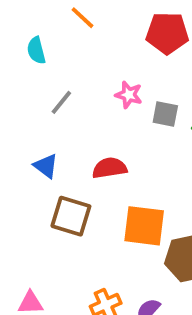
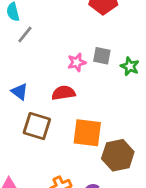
pink star: (129, 95) -> (77, 62), moved, turned -30
gray line: (61, 102) -> (25, 34), moved

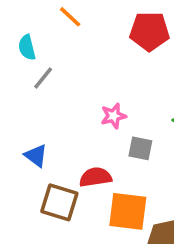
gray square: (102, 56) -> (140, 148), moved
red semicircle: (63, 93) -> (95, 177), moved

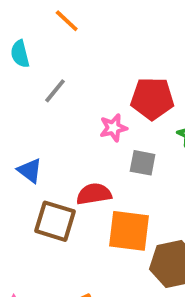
red pentagon: (149, 31) -> (152, 99), moved
gray line: (43, 78) -> (55, 91), moved

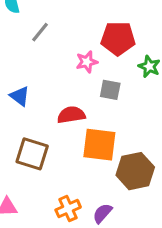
brown square: (55, 221) -> (32, 154), moved

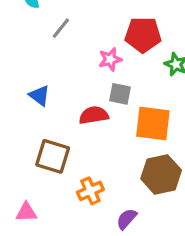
gray square: (110, 90) -> (120, 94), moved
orange square: (99, 145) -> (153, 123), moved
orange cross: (68, 209) -> (90, 191), moved

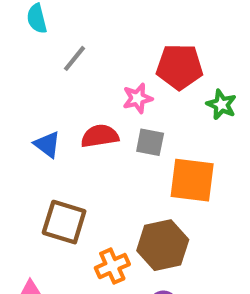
red semicircle: (94, 115) -> (100, 136), moved
brown hexagon: (161, 174) -> (163, 245), moved

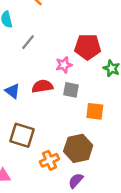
orange square: (192, 180) -> (95, 111), size x0.7

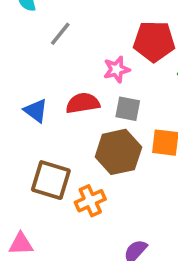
brown hexagon: (78, 148) -> (118, 152), moved
orange cross: (49, 160) -> (90, 201), moved

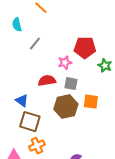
blue triangle: (36, 111) -> (22, 101), moved
orange cross: (90, 201) -> (37, 146), moved

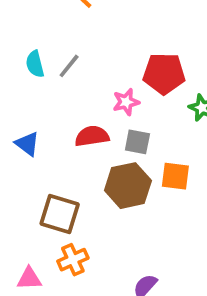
cyan semicircle: (17, 25) -> (35, 64), moved
blue triangle: (22, 101) -> (27, 144), moved

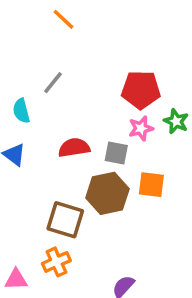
cyan semicircle: (35, 64) -> (21, 111), moved
pink star: (126, 102) -> (141, 128), moved
brown square: (60, 214) -> (65, 220), moved

